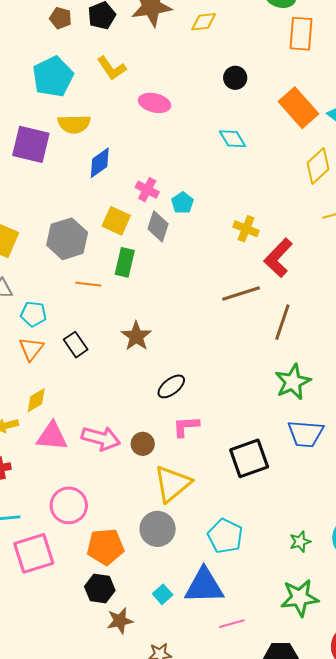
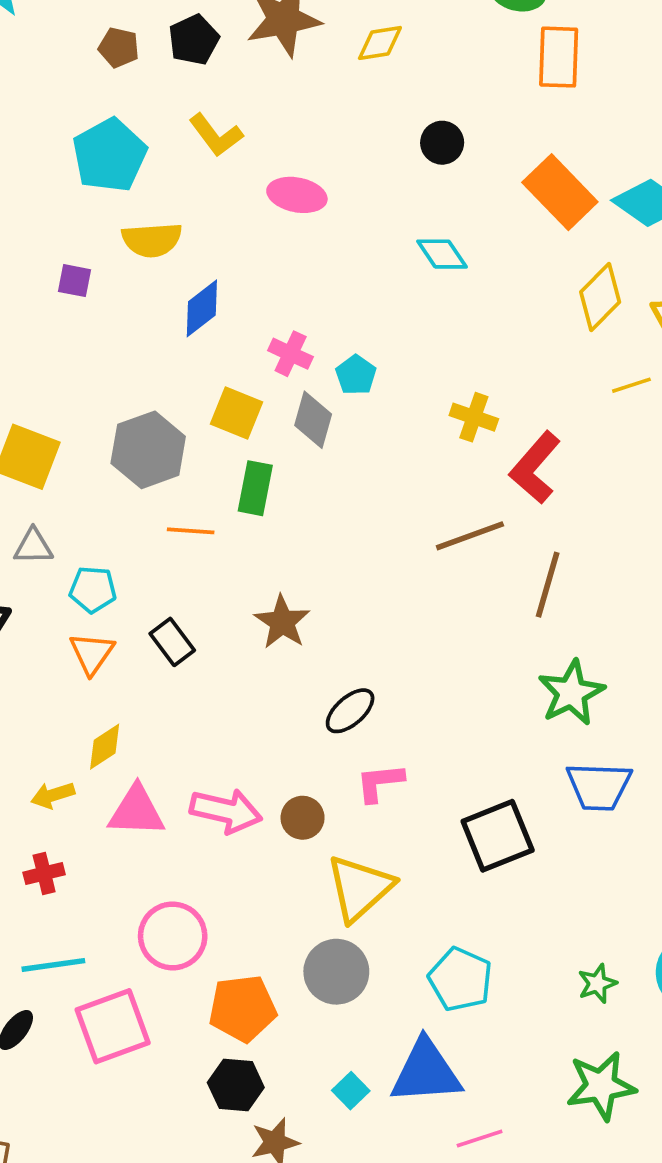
purple square: (31, 144) -> (75, 281), size x0.5

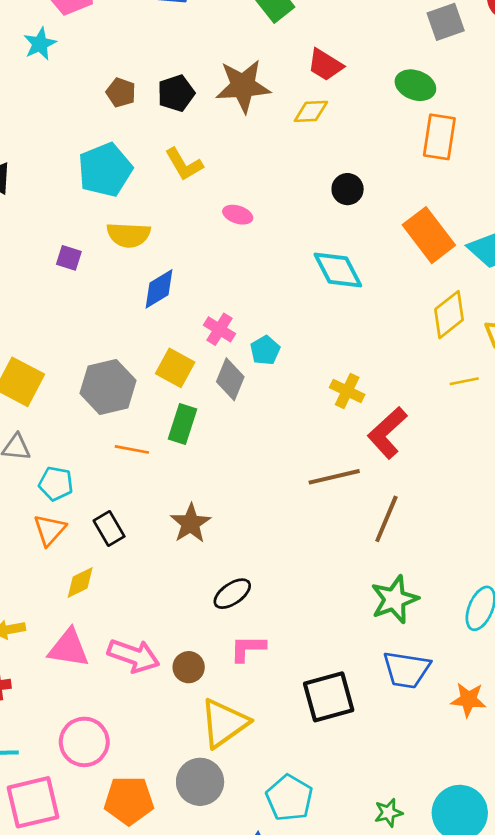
pink ellipse: (297, 195) -> (238, 215), size x0.7
cyan diamond: (442, 254) -> (338, 270), size x1.4
yellow diamond: (105, 747) -> (80, 582), moved

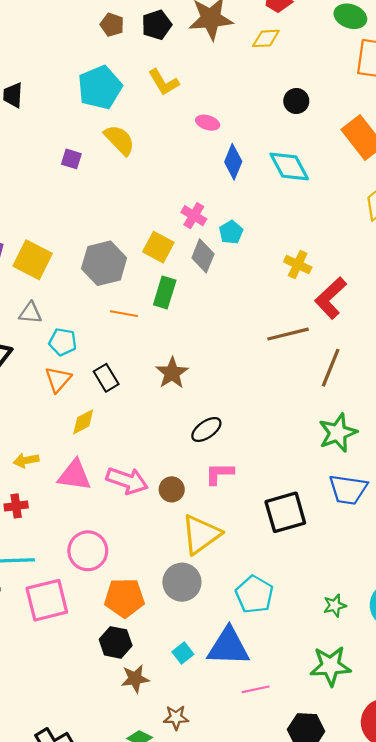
yellow semicircle: (129, 235) -> (119, 140), turned -136
blue diamond: (159, 289) -> (233, 162), moved, turned -36

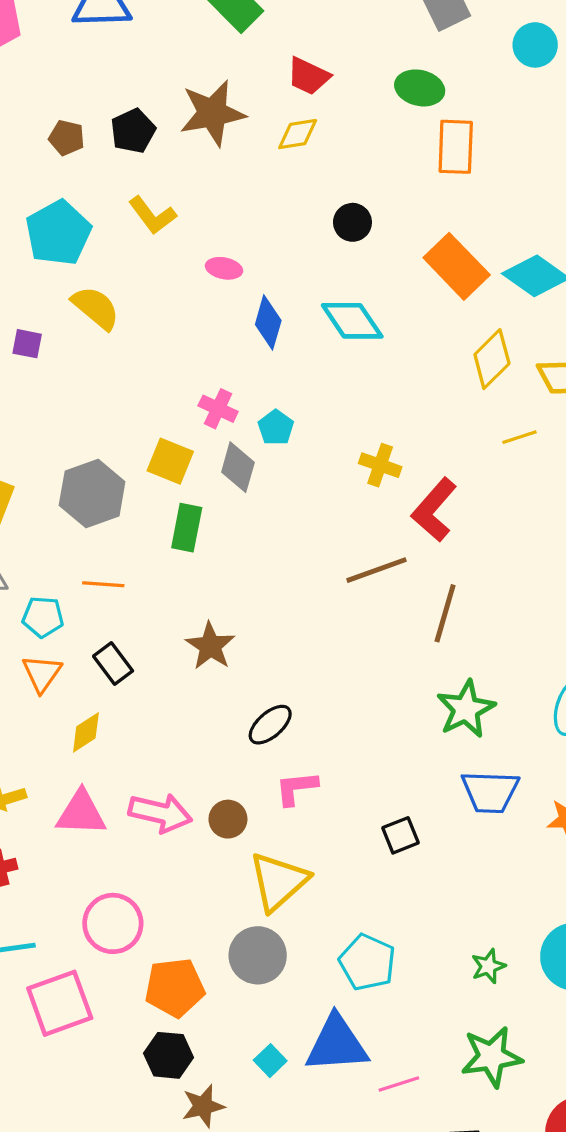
orange line: (124, 314) -> (103, 584), moved
black square: (285, 512) -> (400, 835), size x0.6
pink line: (256, 689) -> (399, 1084), moved

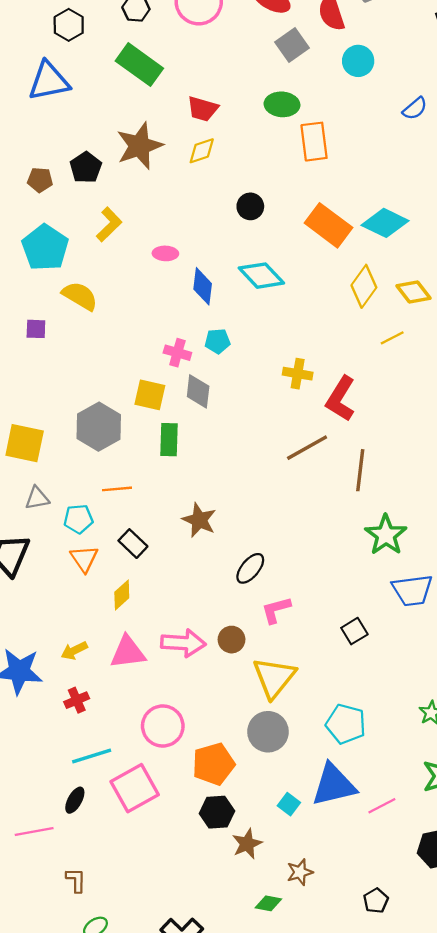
yellow L-shape: (152, 215) -> (109, 224), turned -88
cyan pentagon: (276, 428) -> (218, 341), moved, turned -30

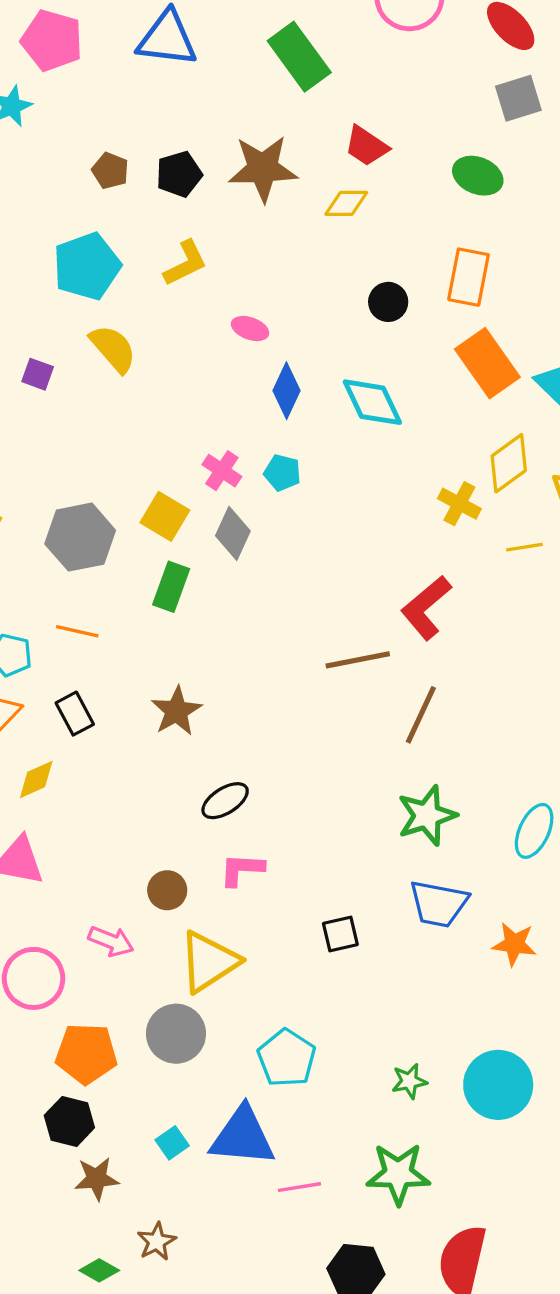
orange rectangle: (314, 142) -> (469, 277), moved
yellow cross: (298, 374) -> (459, 504), moved
pink arrow: (183, 643) -> (111, 941), moved, size x0.7
brown star: (300, 872) -> (157, 1242), turned -30

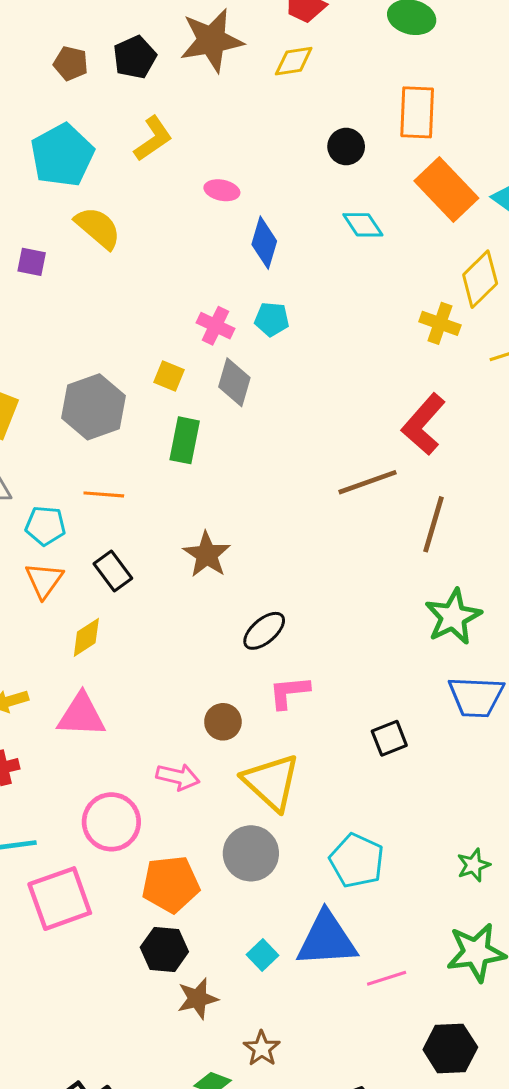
cyan diamond: (372, 402) -> (363, 225), moved, size x0.7
yellow square: (165, 516) -> (169, 376), size x0.7
yellow triangle: (209, 962) -> (271, 782), turned -36

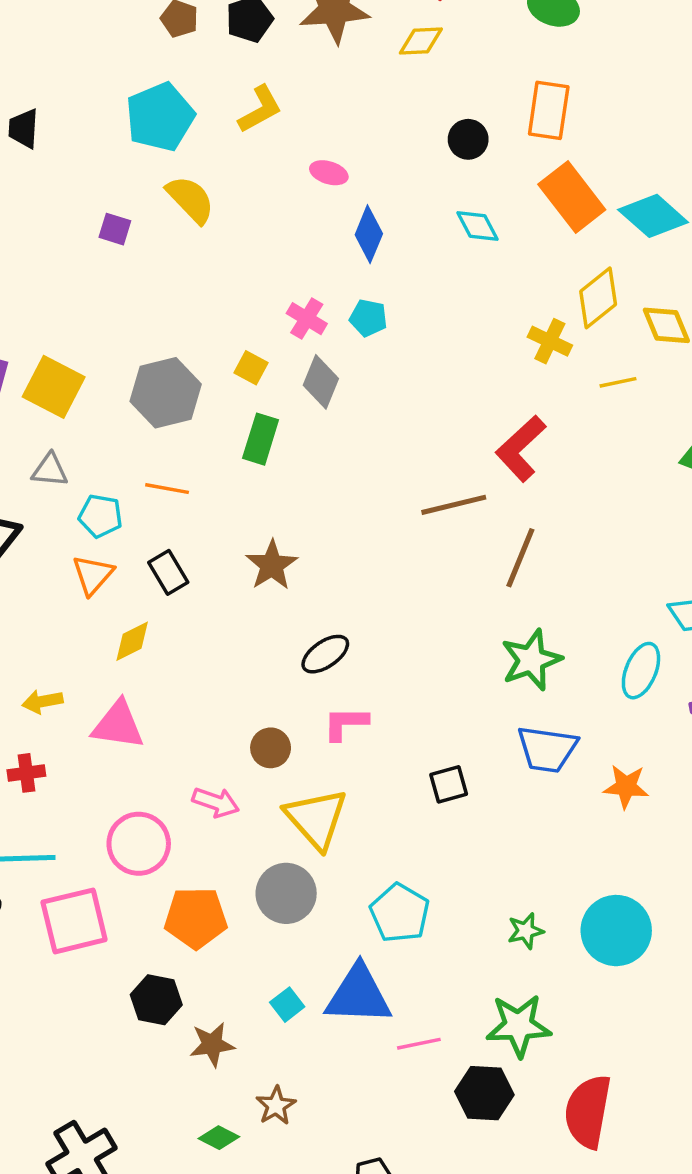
black hexagon: (164, 949) -> (156, 1000), moved
black hexagon: (450, 1048) -> (484, 1093), moved

